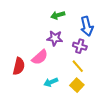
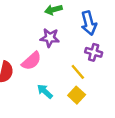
purple cross: (80, 46) -> (94, 52), moved
cyan arrow: (51, 82) -> (45, 91), turned 64

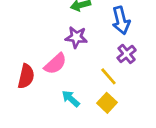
purple cross: (94, 52) -> (127, 54), turned 35

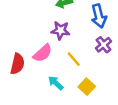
yellow line: (108, 76) -> (74, 59), moved

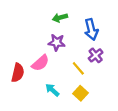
yellow line: (74, 59) -> (78, 68), moved

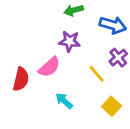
blue arrow: (91, 29) -> (113, 25), turned -60
yellow square: (80, 93) -> (111, 106), moved

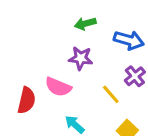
pink semicircle: (49, 67) -> (58, 87), turned 65

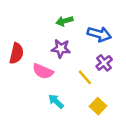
red semicircle: (27, 100) -> (16, 53), moved

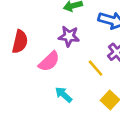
pink semicircle: (43, 71) -> (49, 61), turned -66

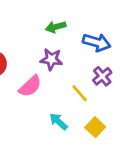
cyan arrow: (64, 95) -> (58, 122), moved

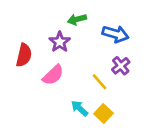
purple star: (51, 59) -> (60, 42), moved, turned 30
yellow square: (95, 127) -> (103, 114), moved

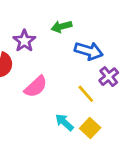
blue arrow: (115, 34) -> (89, 51), moved
purple star: (60, 42) -> (24, 41), moved

